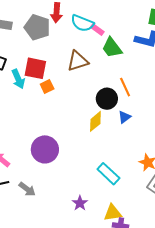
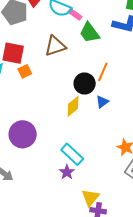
orange line: (125, 87) -> (103, 72), turned 48
cyan rectangle: (108, 174) -> (72, 154), moved
purple star: (80, 203) -> (67, 172), moved
yellow triangle: (113, 213) -> (90, 198), turned -42

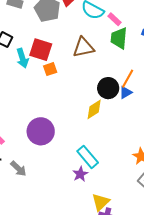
pink rectangle: (75, 14) -> (115, 19), moved
green trapezoid: (90, 33) -> (119, 38), turned 35
blue triangle: (102, 102) -> (126, 93), moved

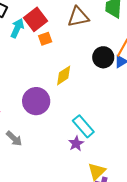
red square: (41, 50) -> (36, 19), turned 35
cyan arrow: (22, 58) -> (17, 28), turned -138
yellow diamond: (94, 109) -> (64, 75), moved

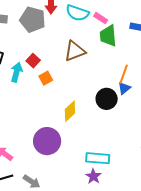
red square: (36, 19) -> (33, 61), size x0.6
black circle: (103, 57) -> (107, 99), moved
cyan rectangle: (83, 126) -> (98, 158), turned -35

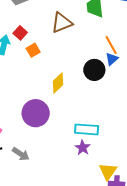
orange line: (124, 74) -> (111, 45), turned -48

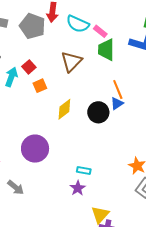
brown triangle: (62, 23) -> (71, 62), turned -30
yellow diamond: (58, 83) -> (64, 109), moved
cyan rectangle: (87, 129) -> (84, 171), size x0.6

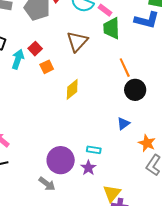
blue triangle: (117, 103) -> (123, 124), moved
black circle: (98, 112) -> (135, 90), moved
purple circle: (35, 149) -> (61, 160), moved
gray arrow: (16, 187) -> (47, 184), moved

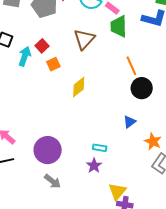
purple circle: (61, 160) -> (48, 150), moved

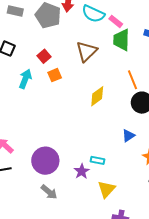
cyan arrow: (25, 56) -> (25, 79), moved
yellow diamond: (79, 87) -> (97, 96), moved
purple star: (94, 166) -> (82, 171), moved
yellow triangle: (117, 191) -> (106, 189), moved

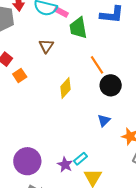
pink rectangle: (116, 21) -> (61, 12), moved
brown triangle: (86, 51) -> (46, 46), size x0.7
cyan rectangle: (98, 160) -> (80, 159), moved, turned -40

